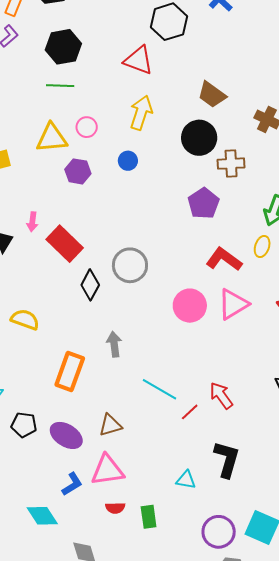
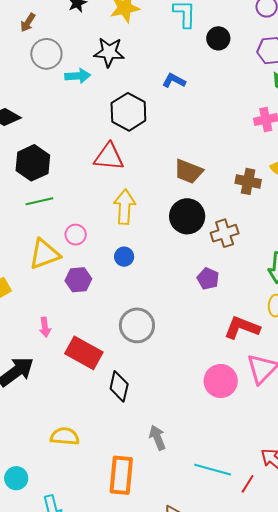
purple pentagon: (204, 203) -> (208, 279), size x0.7
pink arrow: (32, 222) -> (45, 327), moved
gray circle: (130, 265) -> (137, 325), moved

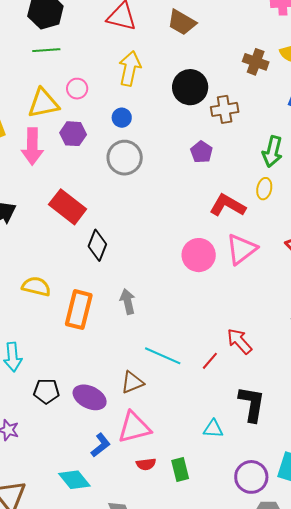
brown trapezoid: (189, 171) -> (182, 22), moved
gray circle: (137, 325) -> (125, 158), moved
pink arrow: (45, 327) -> (32, 146), moved, size x1.8
cyan line: (213, 470) -> (163, 356), moved
orange rectangle: (121, 475) -> (79, 310), moved

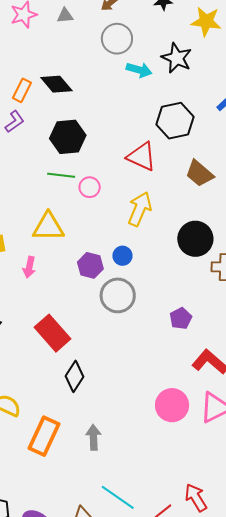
pink circle: (77, 89) -> (90, 187), moved
purple hexagon: (73, 134) -> (90, 265), moved
pink arrow: (32, 146) -> (29, 267), size x0.6
purple pentagon: (201, 152) -> (181, 318), moved

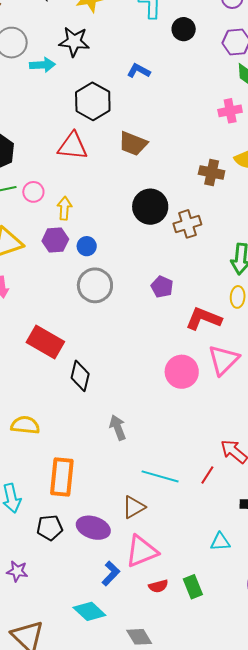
yellow arrow: (140, 209) -> (64, 208), moved, size x0.7
purple hexagon: (90, 265) -> (55, 240), moved
orange rectangle: (44, 436) -> (62, 477), moved

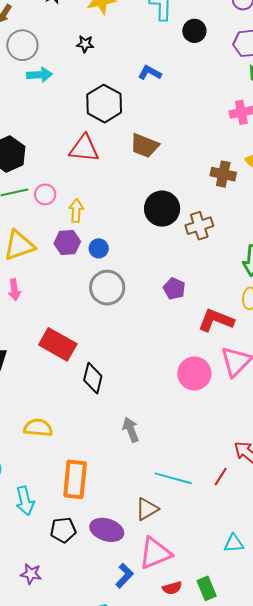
black star: (74, 42) -> (85, 44), size x0.6
cyan arrow: (42, 65) -> (40, 75), moved

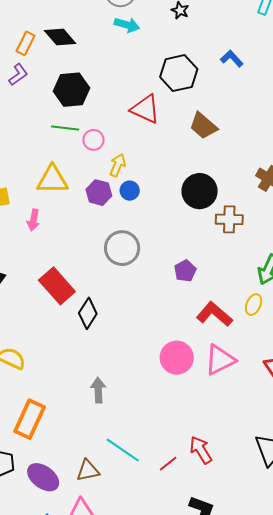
blue circle: (99, 248) -> (130, 191), moved
black diamond: (93, 378) -> (88, 313), moved

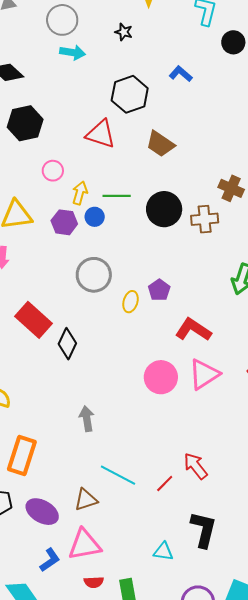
green line: (65, 128) -> (117, 196), moved
brown cross: (229, 219) -> (205, 219), moved
yellow ellipse: (254, 305) -> (131, 302), moved

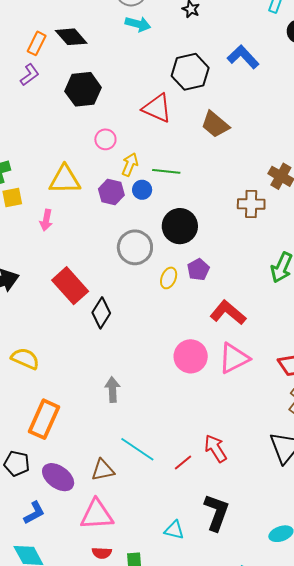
blue L-shape: (181, 74) -> (243, 57), size x1.4
black circle: (164, 209) -> (180, 226), moved
blue L-shape: (50, 560) -> (34, 513), moved

